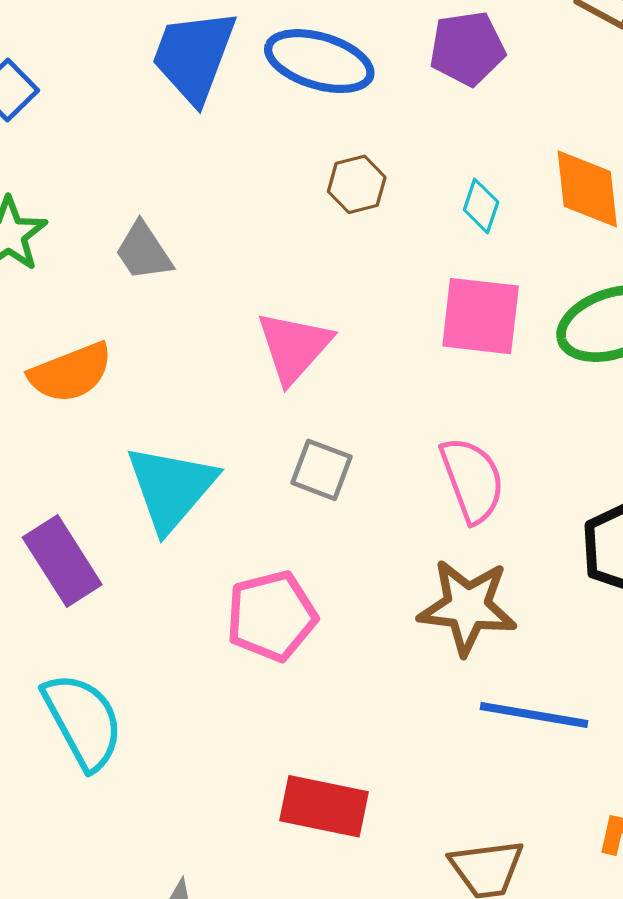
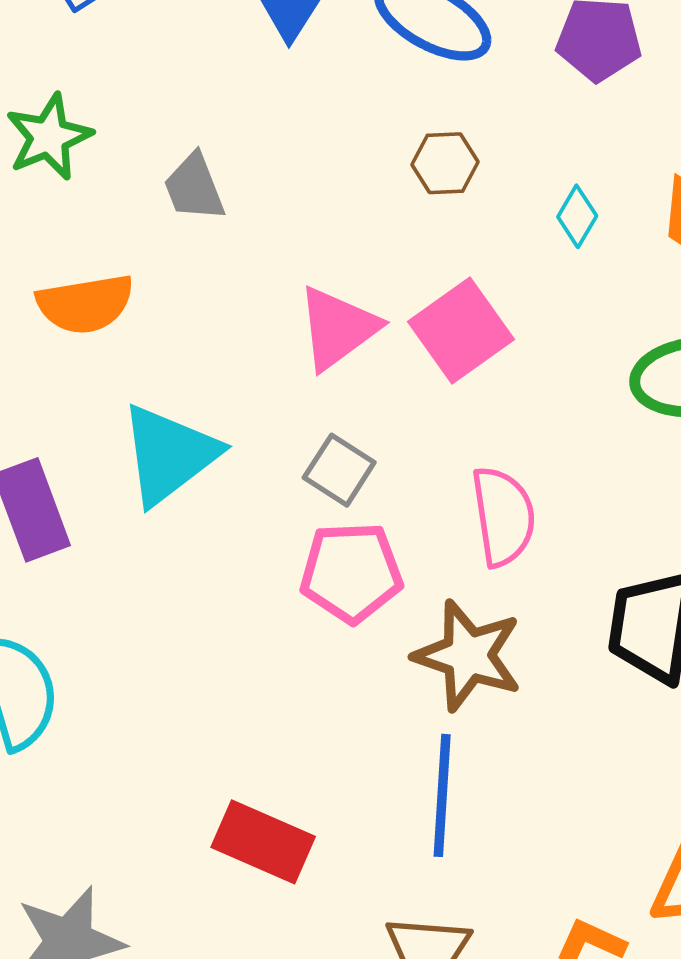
pink square: (481, 316) -> (461, 330), moved, turned 36
pink pentagon: (271, 616) -> (351, 572), moved
blue line: (534, 715) -> (442, 795), moved, turned 72

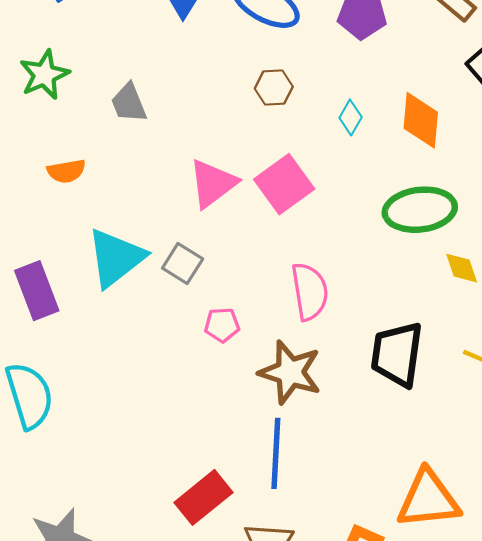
orange semicircle: (85, 304) -> (66, 171), size x0.7
gray square: (339, 470) -> (183, 263), moved
pink pentagon: (351, 572) -> (222, 325), size x0.6
red rectangle: (263, 842) -> (204, 497), moved, turned -62

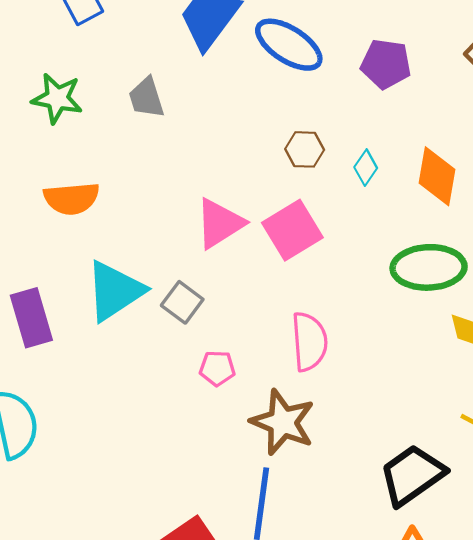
green star: (44, 75) -> (57, 98), turned 30
brown hexagon: (274, 88) -> (305, 149), moved
gray trapezoid: (129, 103) -> (146, 98), moved
orange semicircle: (66, 171) -> (72, 198), size x1.4
black trapezoid: (397, 354) -> (412, 475), moved, turned 42

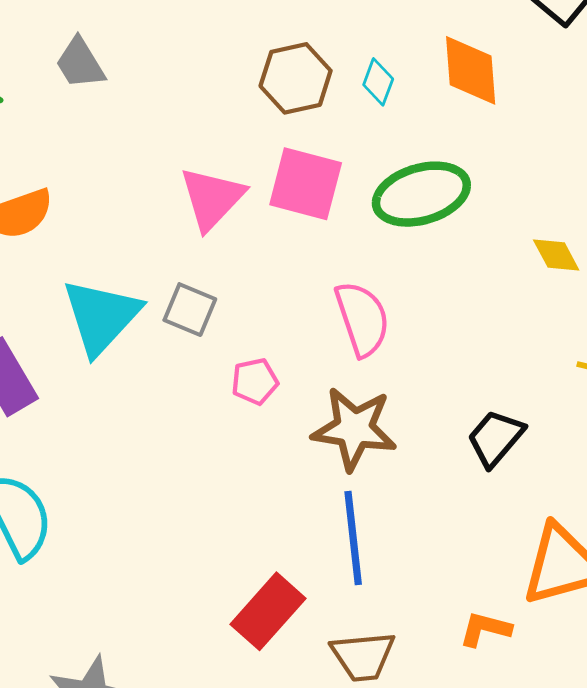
brown hexagon: (305, 149) -> (296, 78), size x1.4
pink square: (292, 230) -> (306, 184), turned -30
green ellipse: (429, 267) -> (421, 194), moved
black trapezoid: (412, 475) -> (496, 438), moved, size x0.7

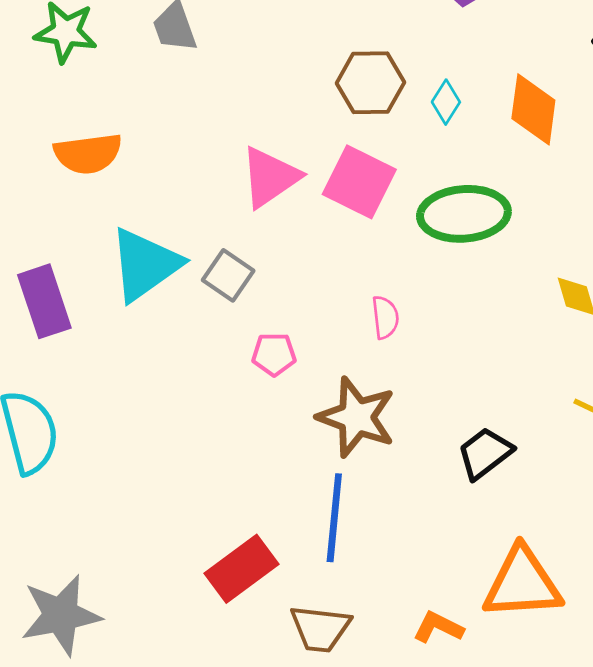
pink semicircle: (362, 319) -> (385, 317), size x0.6

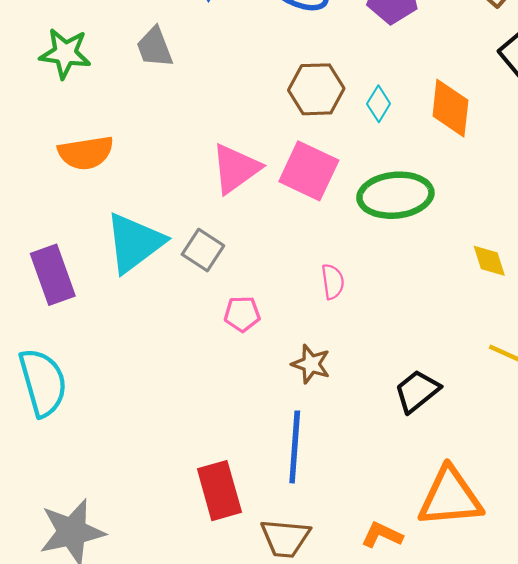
brown star: (356, 417) -> (311, 364), size x0.6
red rectangle: (241, 569) -> (219, 491), turned -68

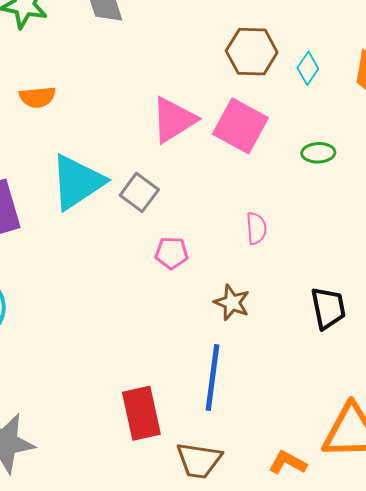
orange semicircle: (86, 153) -> (37, 97), size x0.7
green ellipse: (395, 195) -> (318, 153), size x0.5
black trapezoid: (417, 391) -> (328, 308), moved, turned 114

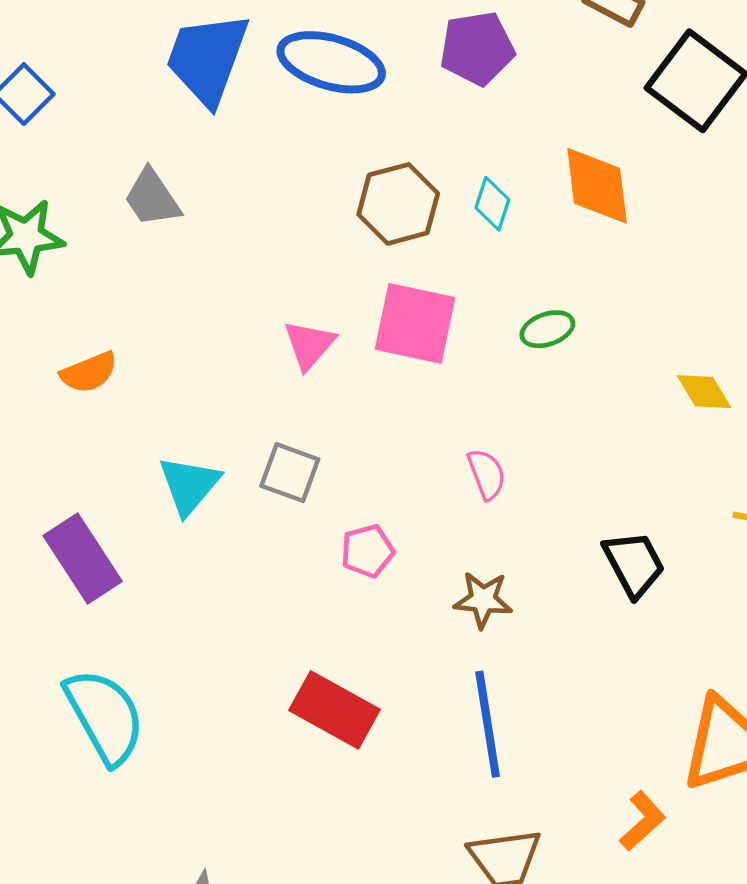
pink triangle: (174, 120) -> (309, 345), size x0.7
cyan triangle: (77, 182) -> (189, 485), size x0.7
red rectangle: (141, 413) -> (335, 710), moved, turned -32
orange L-shape: (288, 463) -> (642, 821), turned 126

